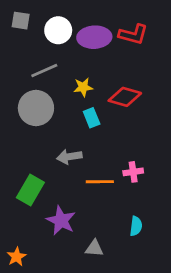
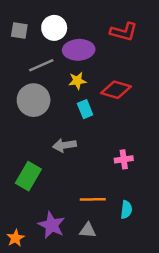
gray square: (21, 21) -> (19, 30), moved
purple ellipse: (94, 37) -> (79, 50), moved
orange line: (100, 182) -> (93, 199), moved
purple star: (61, 221) -> (52, 225), moved

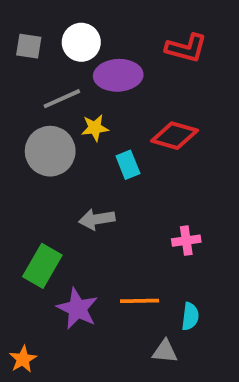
yellow star: (77, 81) -> (95, 128), moved
purple star: (52, 225) -> (77, 309), moved
gray triangle: (88, 230) -> (165, 351), moved

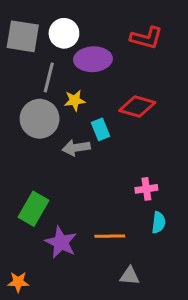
gray square: (29, 46) -> (23, 36), size x1.6
gray line: (62, 99) -> (49, 78), turned -52
gray arrow: (97, 219) -> (76, 148), moved
cyan semicircle: (190, 316) -> (159, 222), moved
orange star: (23, 359) -> (18, 282), turned 30

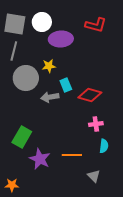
gray line: (49, 78) -> (14, 51), moved
red diamond: (137, 107) -> (90, 95), moved
gray triangle: (130, 276) -> (94, 176), moved, turned 40

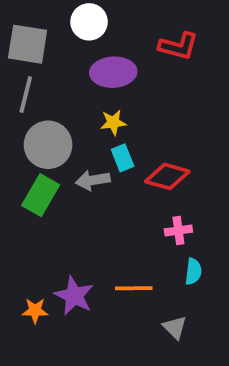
white circle: (42, 22) -> (89, 22), moved
yellow star: (49, 66) -> (113, 122), moved
green rectangle: (22, 137) -> (41, 195), moved
orange star: (12, 185) -> (35, 311), moved

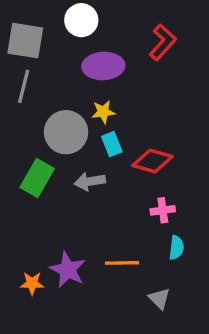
red L-shape: (178, 46) -> (163, 42), turned -63
gray circle: (48, 145) -> (66, 132), moved
gray arrow: (93, 180) -> (90, 181), moved

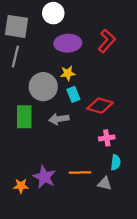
red L-shape: (163, 42) -> (107, 41), moved
green rectangle: (37, 178) -> (24, 117), turned -30
gray triangle: (159, 299) -> (105, 184), moved, turned -32

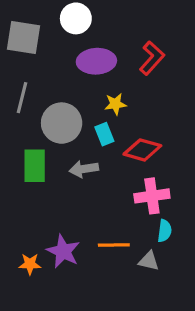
gray line: (15, 57) -> (22, 98), moved
yellow star: (68, 73) -> (115, 104), moved
pink cross: (107, 138) -> (152, 196), size x1.5

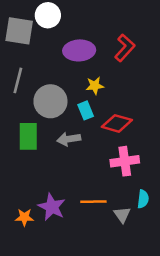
white circle: (76, 18) -> (48, 15), moved
cyan semicircle: (165, 231) -> (143, 199), moved
gray triangle: (149, 261) -> (122, 215), turned 42

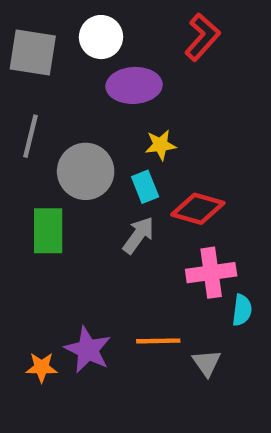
white circle: (48, 15) -> (101, 37), moved
red L-shape: (125, 48) -> (202, 37), moved
gray arrow: (69, 139) -> (138, 235), moved, turned 135
cyan semicircle: (143, 199) -> (242, 310), moved

